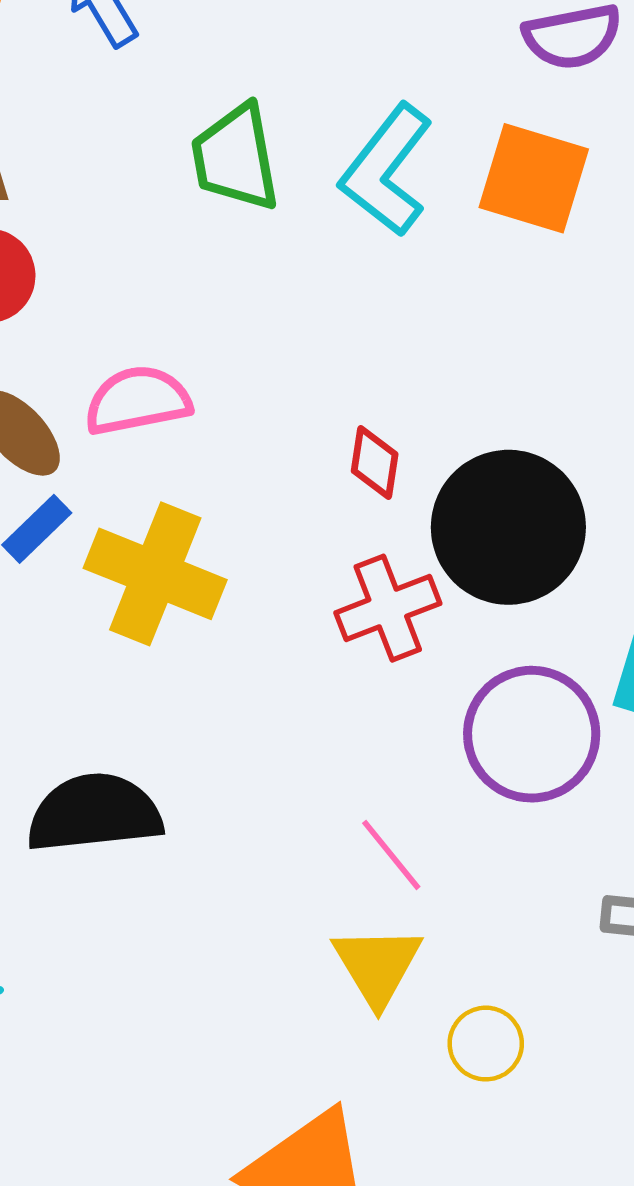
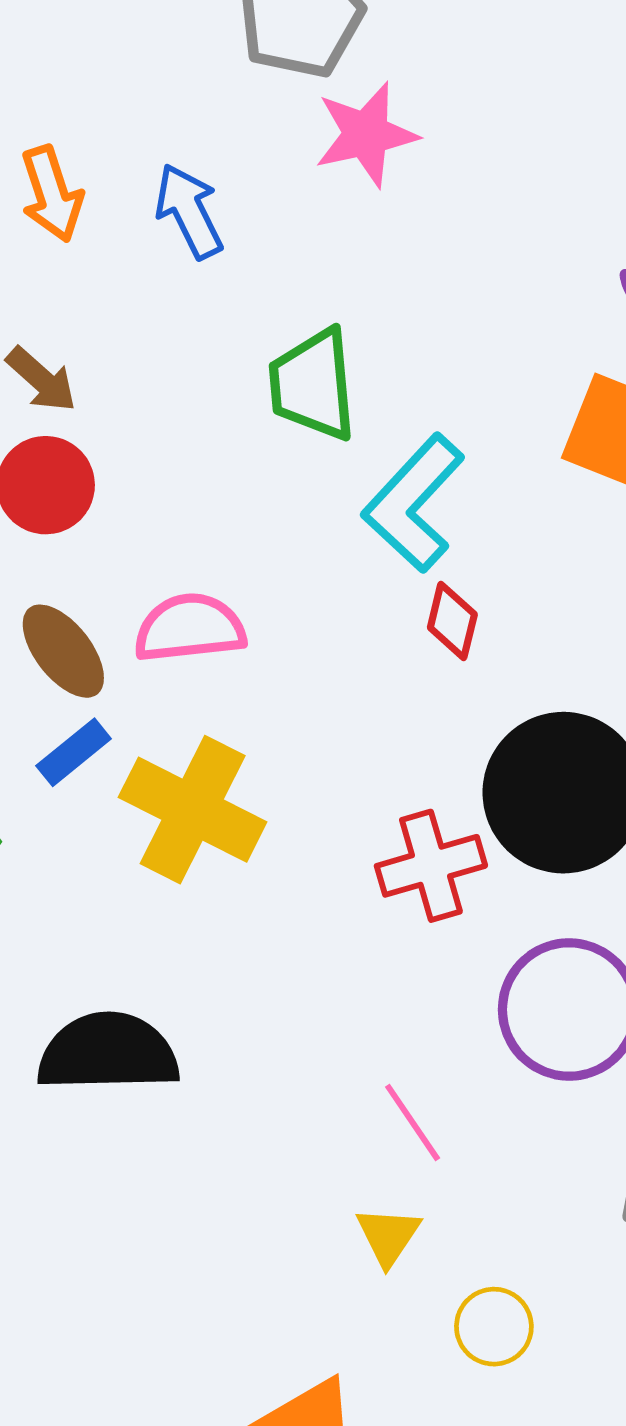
cyan L-shape: (386, 170) -> (414, 503), moved
red diamond: (375, 463) -> (452, 621), moved
yellow triangle: (377, 966) -> (388, 1236), size x0.7

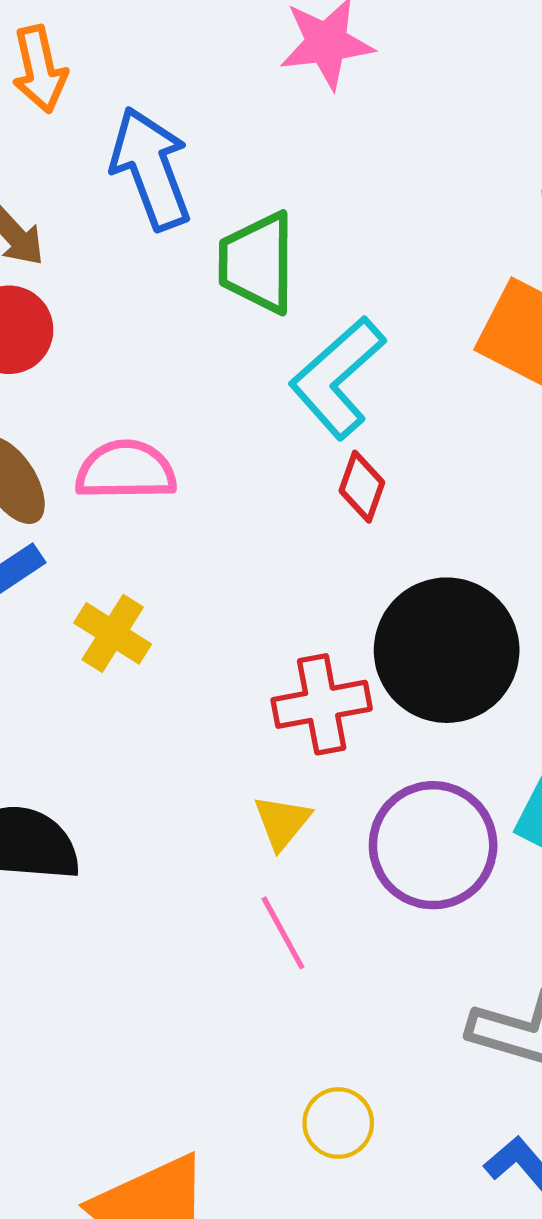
blue arrow: (189, 211) -> (151, 168), moved, size x1.4
yellow cross: (193, 810) -> (113, 633), size x0.6
yellow triangle: (388, 1236) -> (282, 822), moved

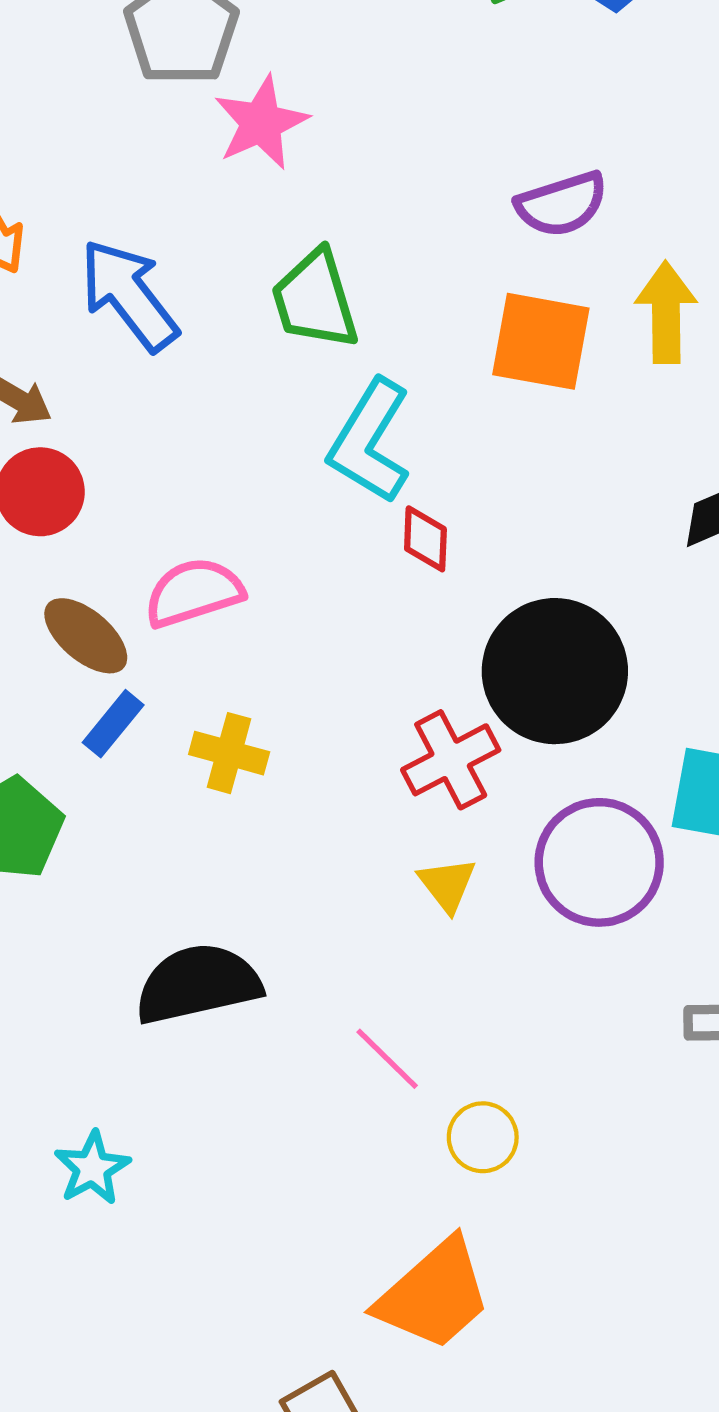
green trapezoid: (257, 263) -> (315, 300), moved
pink line: (283, 933) -> (387, 1059), moved
yellow circle: (338, 1123) -> (483, 1137), moved

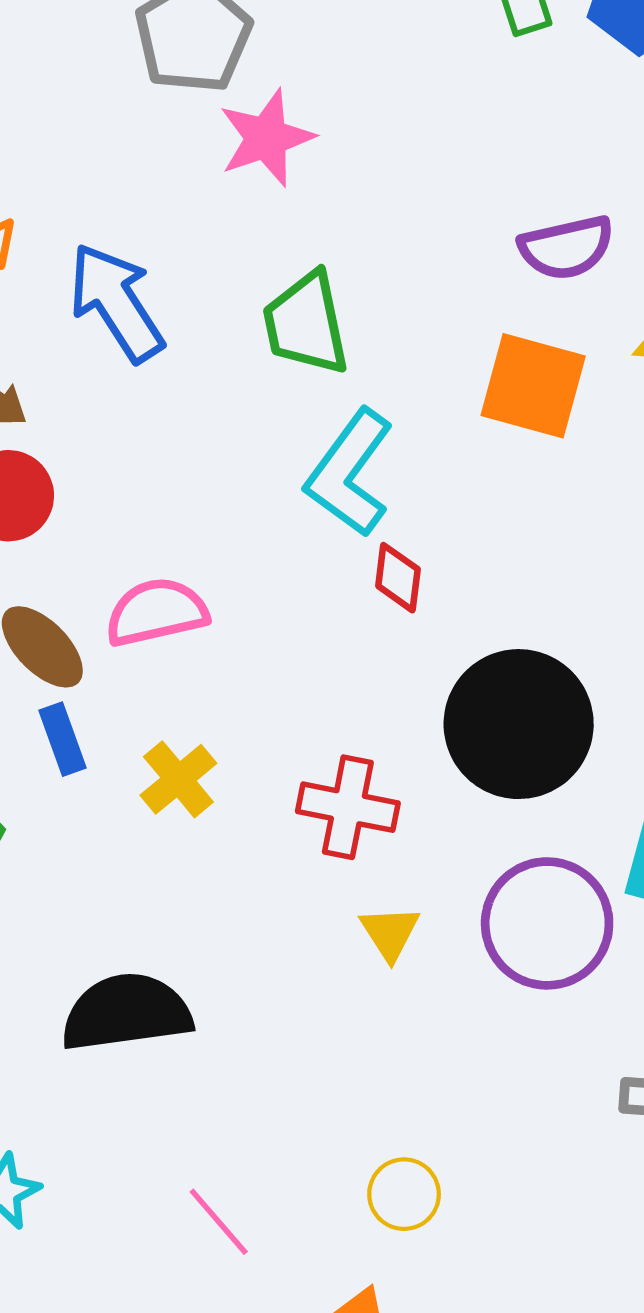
blue rectangle: (113, 724) -> (63, 739), turned -64
yellow cross: (229, 753) -> (178, 779), turned 30
red cross: (451, 760) -> (348, 807), moved, turned 34
pink line: (387, 1059) -> (219, 1222), moved

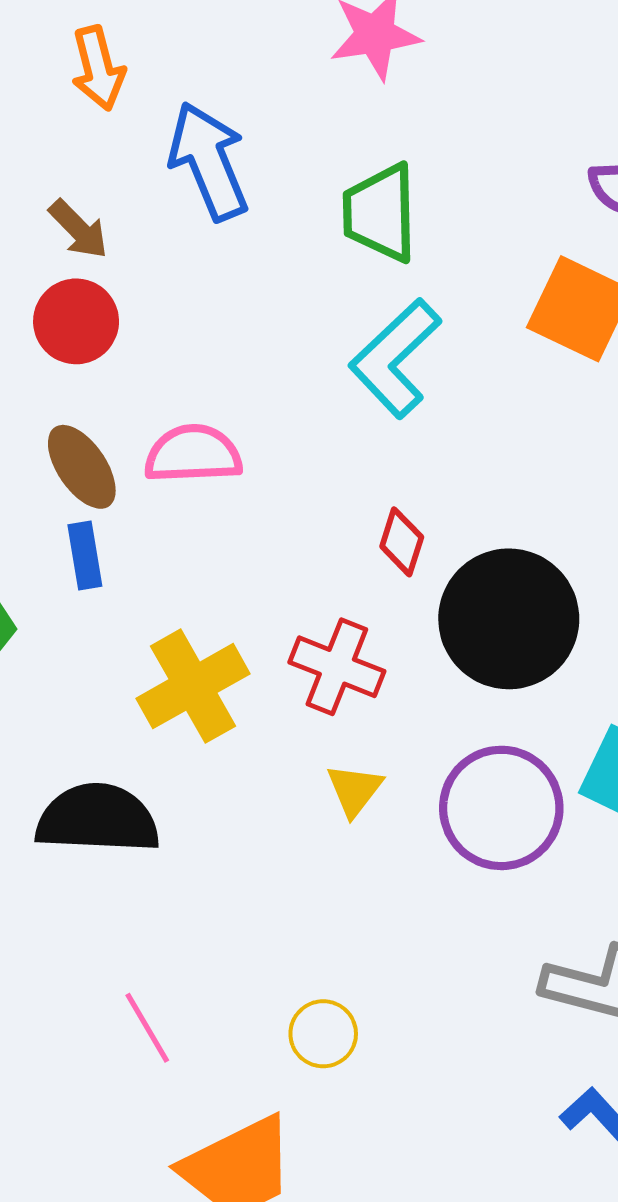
red diamond: (398, 578) -> (402, 542), moved
yellow cross: (178, 779) -> (193, 686), moved, size x1.5

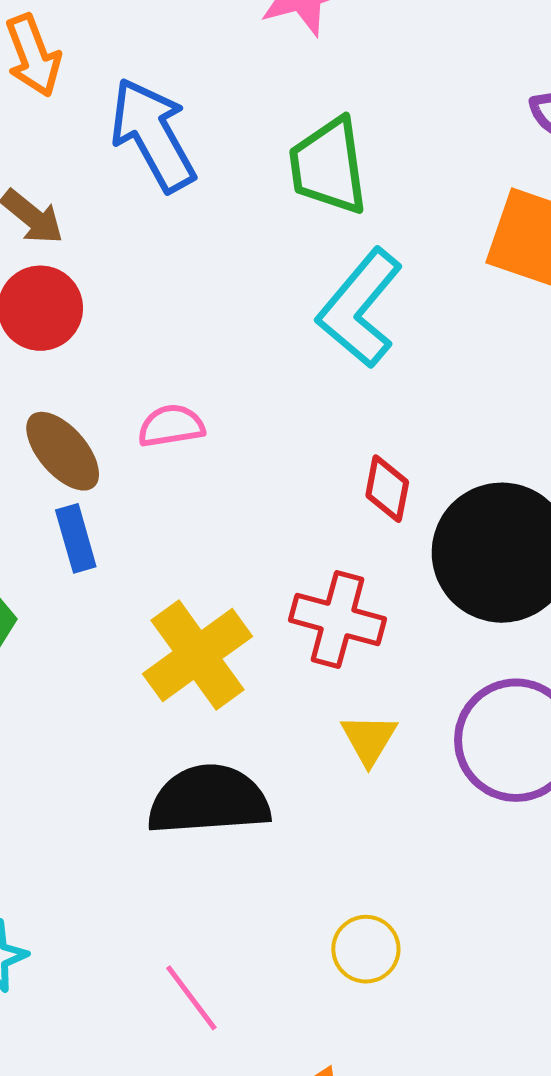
pink semicircle: (193, 454) -> (171, 426), size x0.7
black semicircle: (98, 819) -> (209, 800), moved
yellow circle: (323, 1034) -> (366, 949), moved

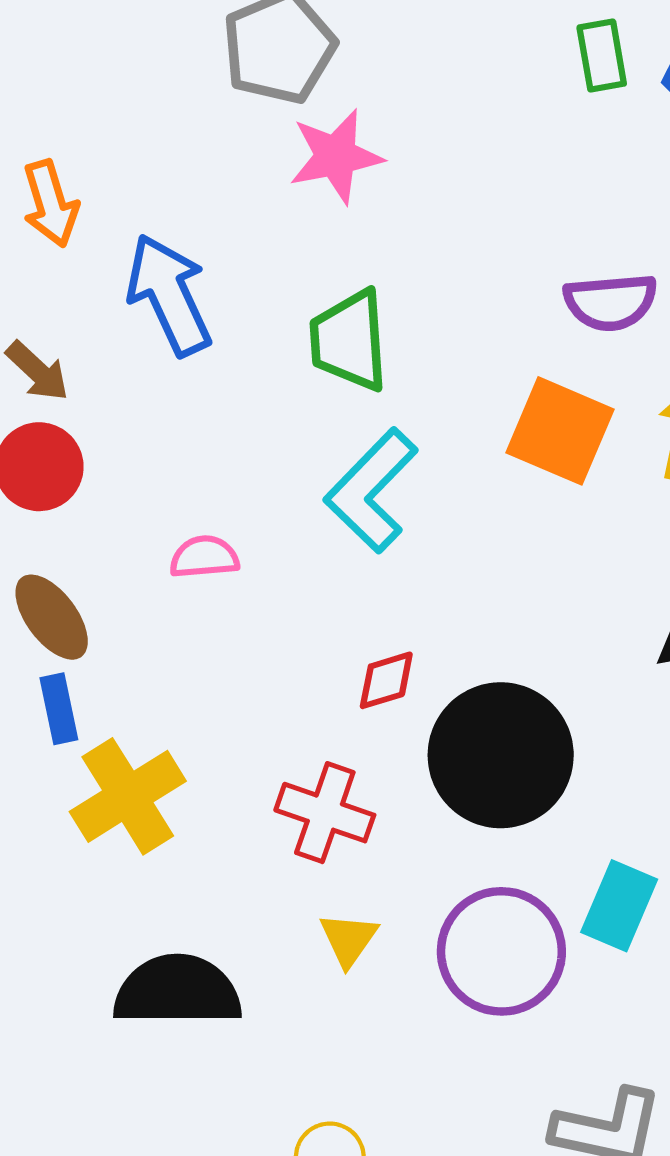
pink semicircle: (171, 426) -> (204, 557), moved
red diamond: (387, 489) -> (386, 680), turned 58
yellow cross: (198, 655) -> (128, 796), moved

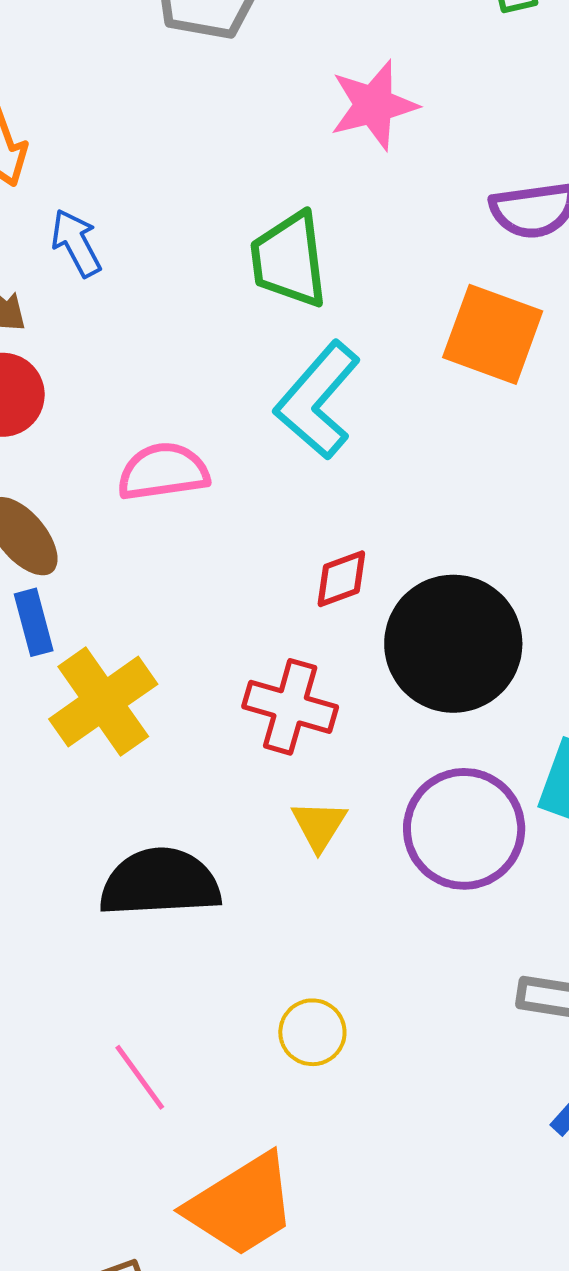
pink star: (336, 156) -> (374, 105), moved
blue arrow: (169, 295) -> (76, 243), moved, size x0.6
pink semicircle: (204, 557) -> (163, 472), size x1.4

